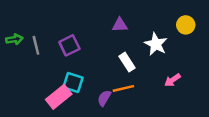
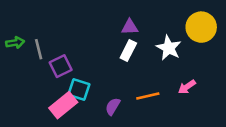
yellow circle: (186, 25) -> (201, 27), size x1.5
purple square: (69, 45) -> (61, 66), moved
white rectangle: (127, 62) -> (128, 50), moved, turned 60
orange line: (123, 88) -> (148, 96), moved

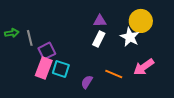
yellow circle: (201, 27) -> (141, 21), moved
pink arrow: (187, 87) -> (144, 67), size x1.5
orange line: (148, 96) -> (114, 74), turned 36
pink rectangle: (63, 105) -> (44, 68), moved, turned -30

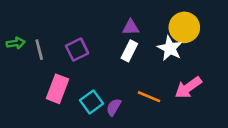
purple square: (47, 51) -> (77, 50), moved
cyan square: (61, 69) -> (91, 102), moved, turned 36

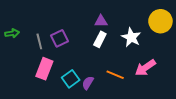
yellow circle: (184, 27) -> (160, 21), moved
gray line: (39, 50) -> (39, 41), moved

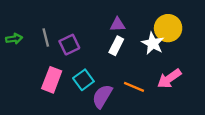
yellow circle: (160, 21) -> (168, 28), moved
gray line: (39, 41) -> (46, 38), moved
cyan square: (71, 79) -> (83, 80), moved
purple semicircle: (88, 83) -> (102, 96), size x1.5

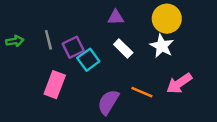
purple triangle: (118, 25) -> (116, 17), moved
yellow circle: (168, 28) -> (167, 19), moved
white rectangle: (116, 46) -> (123, 49), turned -72
cyan square: (83, 80) -> (88, 60), moved

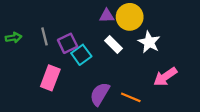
yellow circle: (167, 19) -> (130, 17), moved
orange line: (142, 92) -> (131, 97), moved

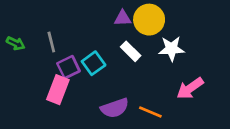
green arrow: (13, 38) -> (16, 43), turned 35
white star: (149, 42) -> (172, 49), turned -30
purple square: (68, 43) -> (68, 67), moved
purple semicircle: (100, 94) -> (115, 108), turned -140

